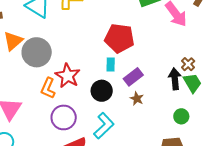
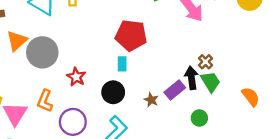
red star: (68, 76) -> (76, 77), size x0.7
purple rectangle: (133, 77) -> (175, 90), moved
orange L-shape: (48, 88) -> (45, 101), moved

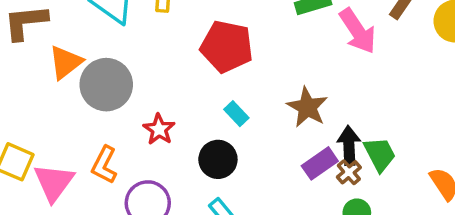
red pentagon: (131, 35) -> (227, 47), moved
brown cross: (205, 62) -> (349, 172), moved
cyan rectangle: (122, 64) -> (236, 114), turned -48
brown star: (151, 100) -> (307, 107), moved, size x1.6

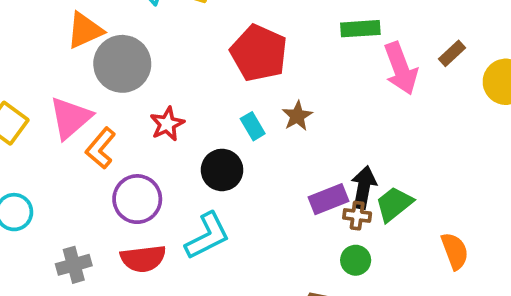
brown star: (307, 107) -> (297, 116), moved, size x0.7
green trapezoid: (380, 154) -> (394, 204), turned -114
brown cross: (349, 172) -> (357, 216), turned 35
pink triangle: (54, 182) -> (70, 118), moved

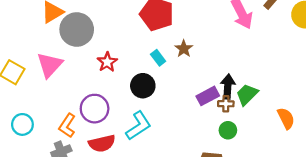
orange L-shape: (101, 148) -> (67, 126), moved

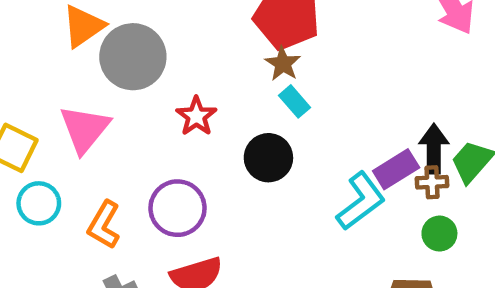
brown star: (184, 49) -> (283, 64), moved
cyan circle: (22, 124) -> (39, 203), moved
orange L-shape: (67, 126) -> (104, 225), moved
cyan L-shape: (138, 126) -> (361, 201), moved

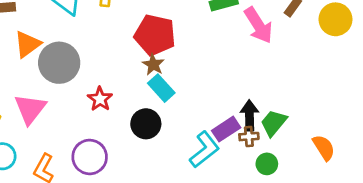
cyan rectangle: (295, 101) -> (161, 88), size x1.4
green circle: (439, 234) -> (267, 164), moved

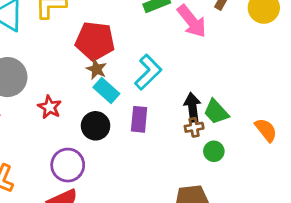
green trapezoid: (274, 123) -> (216, 112), turned -76
purple rectangle: (226, 129) -> (139, 119), moved, turned -45
cyan L-shape: (204, 150) -> (148, 72), moved
purple circle: (90, 157) -> (68, 165), moved

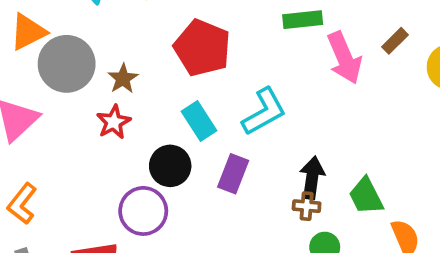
brown star: (96, 69) -> (123, 79), moved
green trapezoid: (216, 112) -> (366, 196), moved
purple circle: (68, 165) -> (143, 211), moved

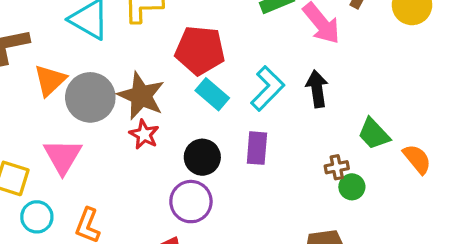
brown star: (123, 79) -> (141, 96), size x1.8
cyan rectangle: (199, 121) -> (212, 94), moved
black arrow: (312, 178) -> (317, 89), moved
brown cross: (307, 206) -> (337, 167), moved

